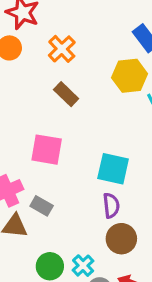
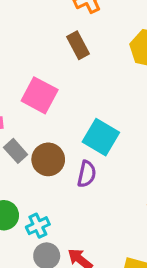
brown circle: (121, 239) -> (48, 159), moved

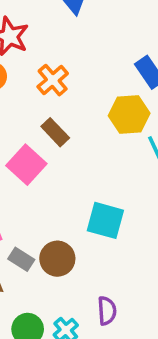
pink square: (40, 95) -> (26, 165), moved, turned 30
purple semicircle: (87, 174) -> (107, 311), moved

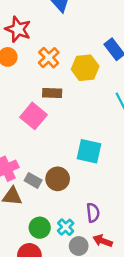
yellow hexagon: (129, 115) -> (85, 68), moved
brown rectangle: (55, 132) -> (52, 93), turned -42

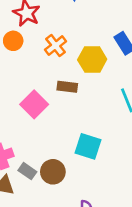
brown rectangle: (52, 93) -> (67, 87), moved

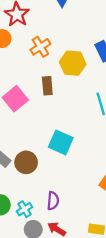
brown rectangle: (67, 87) -> (47, 86), turned 72

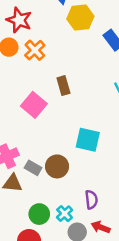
orange cross: (40, 47) -> (35, 50), moved
yellow hexagon: (73, 63) -> (80, 18), moved

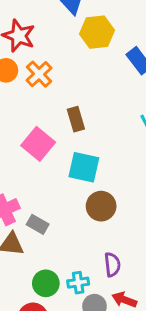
cyan square: (88, 140) -> (84, 167), moved
brown circle: (57, 166) -> (101, 206), moved
cyan cross: (65, 214) -> (78, 283), turned 35

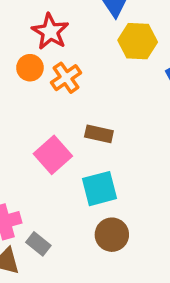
brown rectangle: (76, 119) -> (99, 134), turned -70
cyan square: (84, 167) -> (99, 189), turned -36

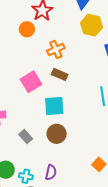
orange cross: (66, 78) -> (56, 49), moved
gray rectangle: (38, 244) -> (26, 137), moved

